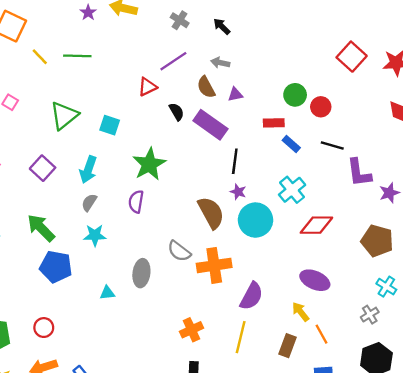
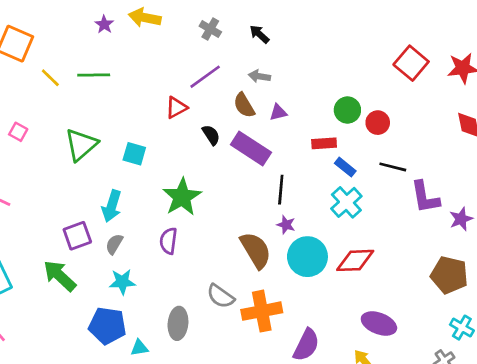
purple square: (43, 168) -> (77, 236), moved, turned 30
cyan cross: (292, 190) -> (346, 202), moved
red diamond: (316, 225) -> (355, 260), moved
blue pentagon: (56, 267) -> (107, 326), moved

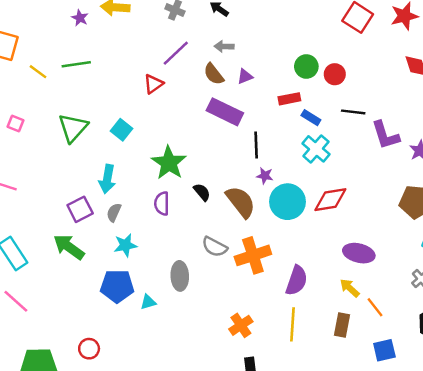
black semicircle: (211, 135) -> (202, 192), moved
cyan square: (134, 154) -> (121, 130), turned 30

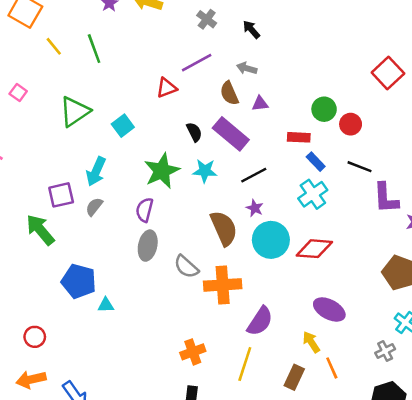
green line: (76, 64) -> (94, 49), turned 64
black line: (256, 145) -> (254, 175), turned 50
black semicircle: (202, 192) -> (194, 132), moved
cyan star: (125, 245) -> (205, 171), moved
gray ellipse: (180, 276) -> (148, 246), moved

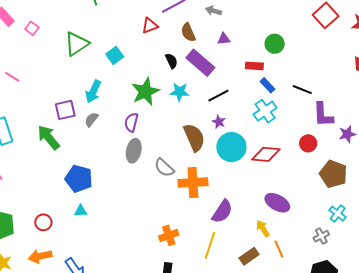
brown semicircle: (229, 93) -> (188, 32), moved
red circle: (351, 124) -> (308, 143), moved
cyan triangle: (106, 305) -> (81, 211), moved
brown rectangle: (294, 377) -> (249, 256), turned 30

